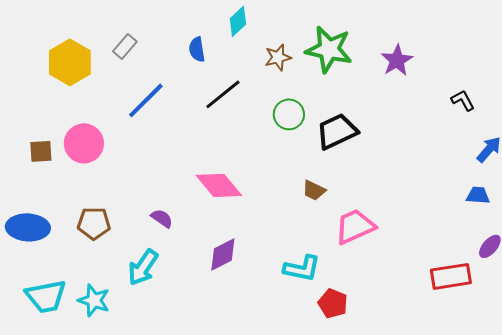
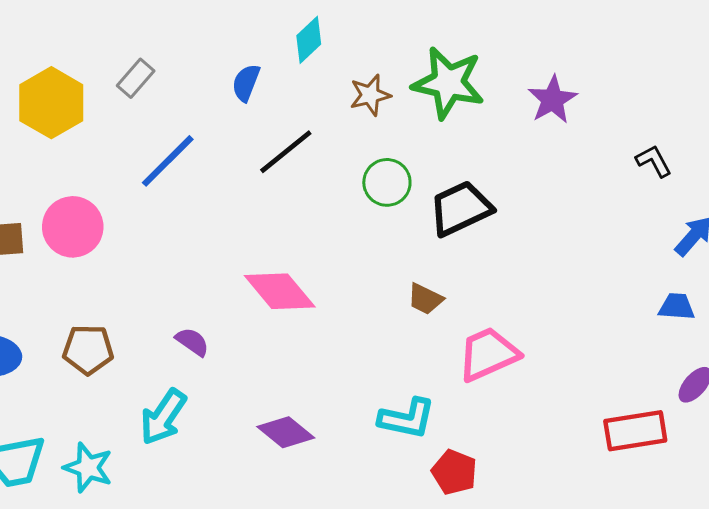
blue semicircle: (197, 49) -> (246, 83), turned 30
purple diamond: (223, 254) -> (286, 432), moved, turned 66

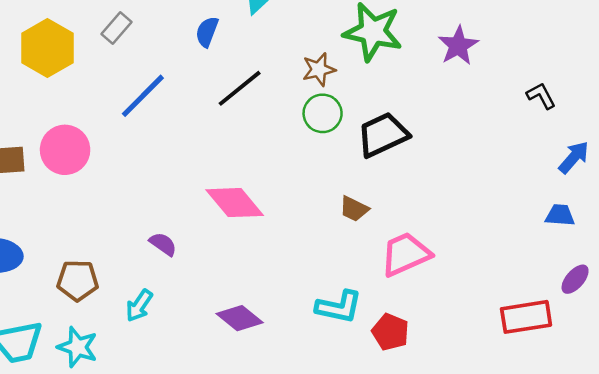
brown star: (370, 95) -> (319, 69), moved
brown pentagon: (88, 349) -> (78, 280), moved
cyan arrow: (163, 417) -> (139, 306), size x0.7
red pentagon: (454, 472) -> (390, 332), moved

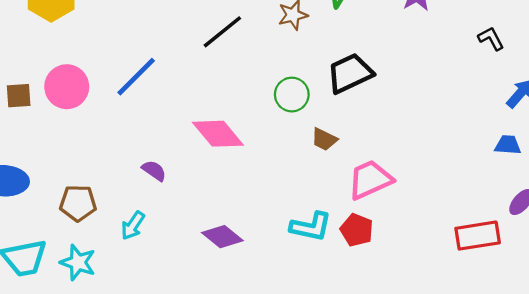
blue line: (143, 96) -> (136, 77), moved
green circle: (323, 113) -> (292, 95), moved
red pentagon: (390, 332) -> (357, 230), moved

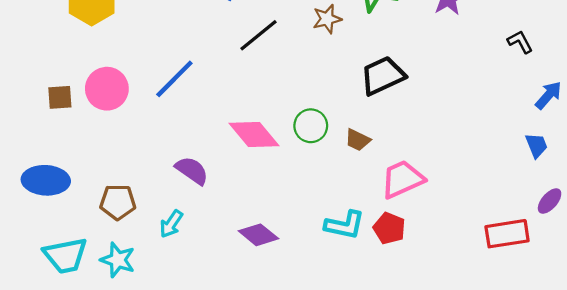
green circle: (292, 95) -> (311, 126), moved
blue trapezoid: (508, 145) -> (536, 145), turned 64
purple semicircle: (154, 171) -> (192, 170), size x1.4

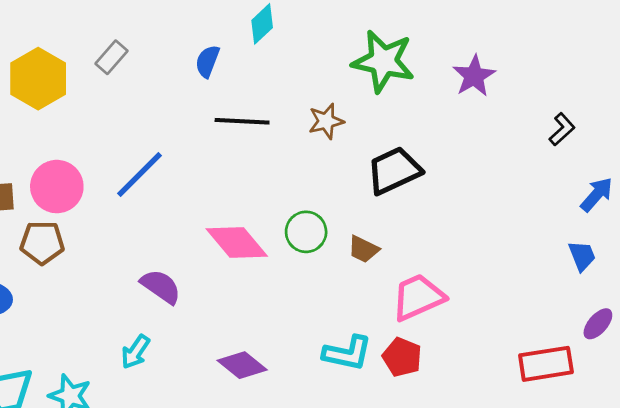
brown star: (327, 19) -> (326, 121), moved
black line: (258, 35) -> (242, 121), turned 42
black L-shape: (520, 42) -> (562, 129), turned 76
brown pentagon: (118, 202) -> (42, 243), moved

